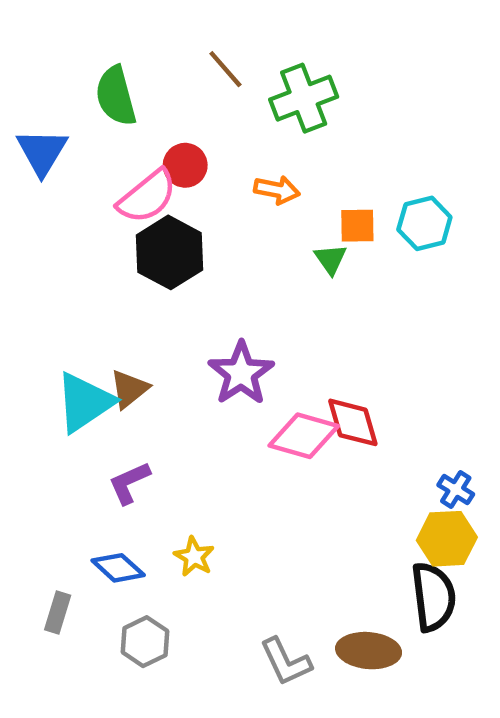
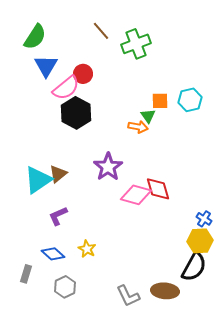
green semicircle: (116, 96) -> (35, 37), moved, turned -132
blue triangle: (42, 152) -> (46, 66), moved
orange arrow: (277, 190) -> (138, 127), moved
black semicircle: (433, 597) -> (194, 267), turned 36

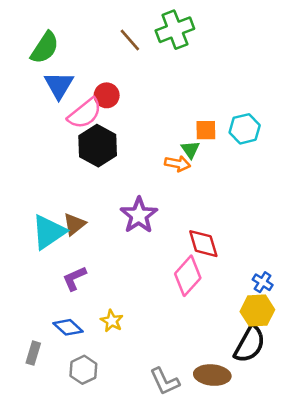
green cross: (136, 44) -> (175, 30), moved
pink diamond: (136, 195) -> (188, 276), moved, turned -64

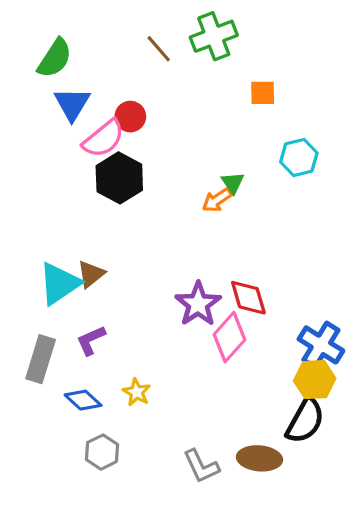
orange square: (206, 130) -> (263, 93), moved
orange arrow: (178, 164) -> (217, 200), turned 135
purple star: (139, 215) -> (198, 304), moved
blue cross: (263, 282) -> (321, 345), size x1.8
gray rectangle: (33, 353) -> (41, 359), moved, size x1.6

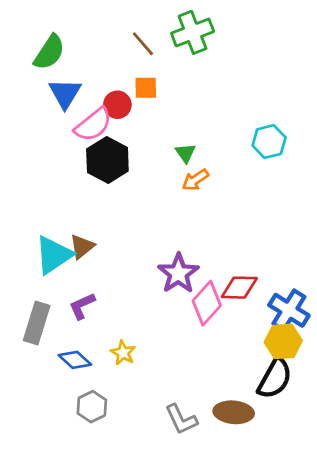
orange square: (263, 93) -> (146, 88), moved
green triangle: (233, 183) -> (185, 153), moved
red diamond: (248, 298) -> (239, 288), moved, turned -72

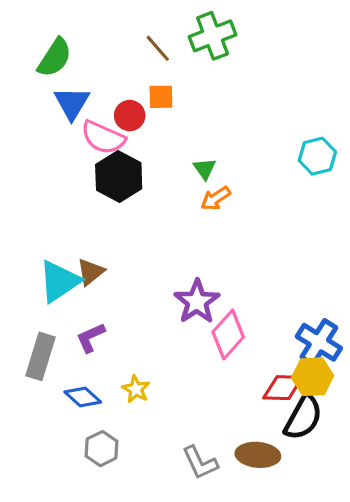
pink semicircle: (93, 125) -> (103, 137), turned 63
cyan hexagon: (269, 142) -> (317, 156), moved
red diamond: (239, 288) -> (283, 388), moved

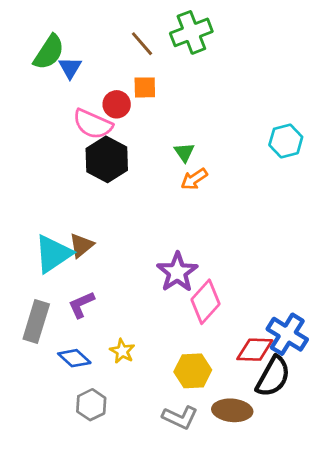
blue triangle: (72, 103) -> (70, 68), moved, size x0.7
blue cross: (319, 342) -> (287, 334), moved
yellow hexagon: (313, 377) -> (193, 371), moved
gray L-shape: (200, 463) -> (180, 417), turned -40

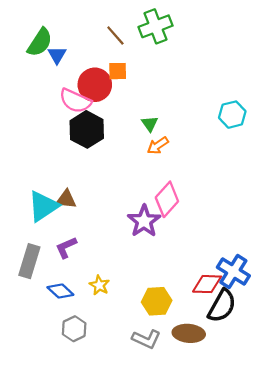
red circle: (117, 104) -> (95, 85), size x1.5
brown triangle: (81, 245) -> (66, 199), turned 45
pink diamond: (205, 302) -> (167, 199), moved

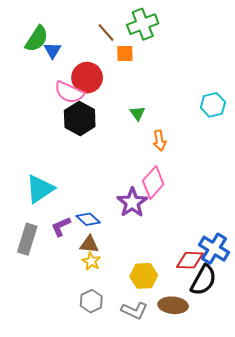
orange square: (118, 71) -> (125, 53), moved
orange arrow: (158, 145) -> (159, 141), moved, turned -66
brown triangle: (66, 199) -> (89, 244), moved
blue diamond: (60, 291) -> (88, 219), moved
gray hexagon: (74, 329) -> (91, 301), moved

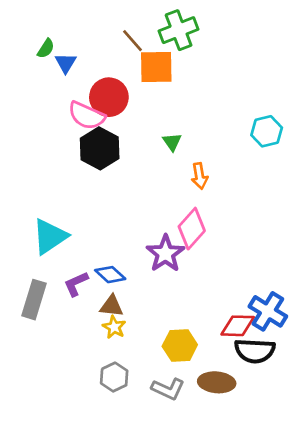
green semicircle: (37, 39) -> (46, 49), size x0.6
orange square: (125, 53) -> (156, 67), size x1.6
black semicircle: (204, 280) -> (255, 351), turned 64

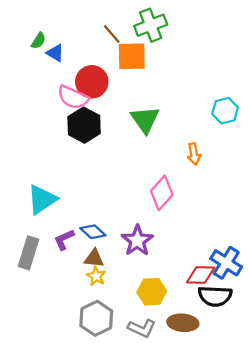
blue triangle: (66, 63) -> (55, 53), turned -30
green triangle: (172, 142) -> (145, 120), size x1.8
orange arrow: (200, 176) -> (194, 154), moved
purple star: (165, 254) -> (137, 241), moved
gray hexagon: (114, 377) -> (96, 318), size x1.4

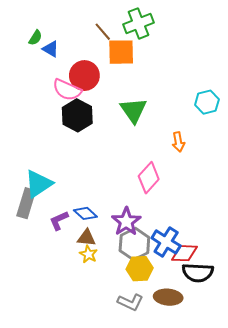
gray rectangle: (29, 253) -> (26, 203), moved
blue cross: (226, 263) -> (166, 242), moved
gray hexagon: (96, 318) -> (134, 244), moved

